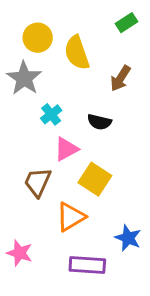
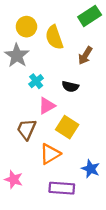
green rectangle: (126, 23) -> (90, 16), size x1.5

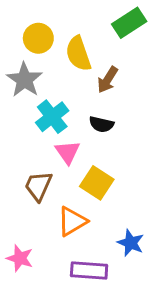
brown arrow: (85, 55) -> (108, 80), moved
cyan cross: (36, 81) -> (52, 117), size x1.5
pink triangle: (47, 106) -> (68, 152), turned -36

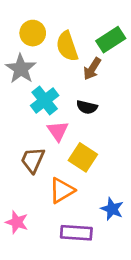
green rectangle: (129, 23) -> (111, 40), moved

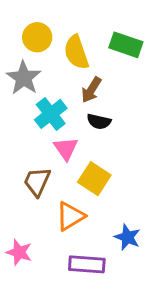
green rectangle: (111, 40) -> (126, 45), turned 52
brown arrow: (92, 69) -> (91, 90), moved

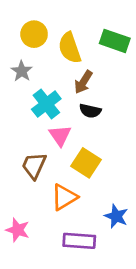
gray star: (24, 78) -> (22, 71), size x0.7

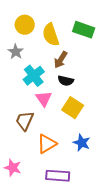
yellow square: (86, 163) -> (73, 108), moved
blue star: (116, 216) -> (82, 143), moved

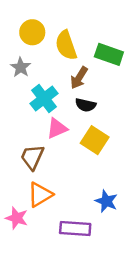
green rectangle: (84, 30) -> (109, 54), moved
pink triangle: (44, 99) -> (57, 128), turned 42
blue star: (82, 143) -> (106, 201), moved
orange triangle: (47, 144) -> (40, 195), moved

